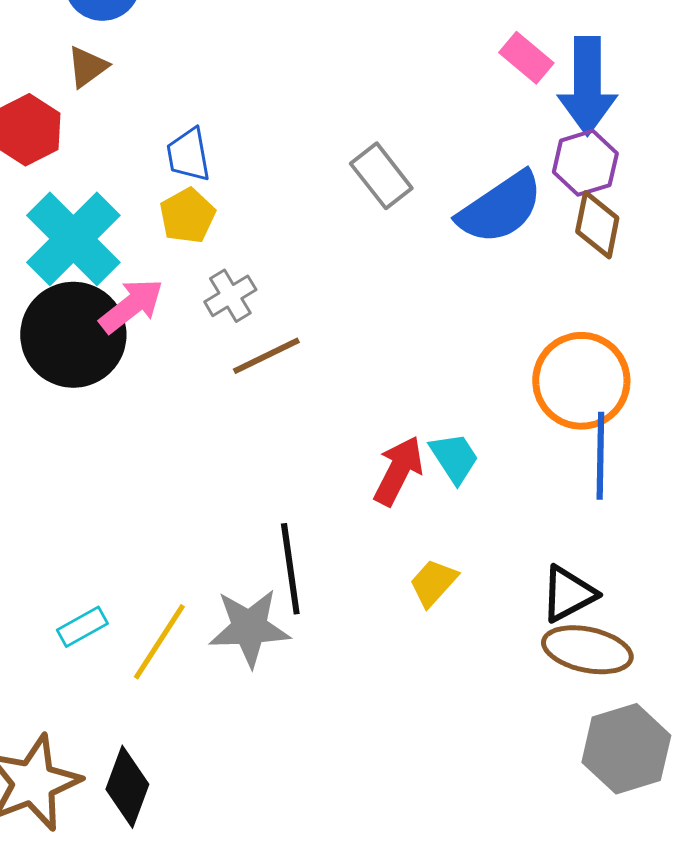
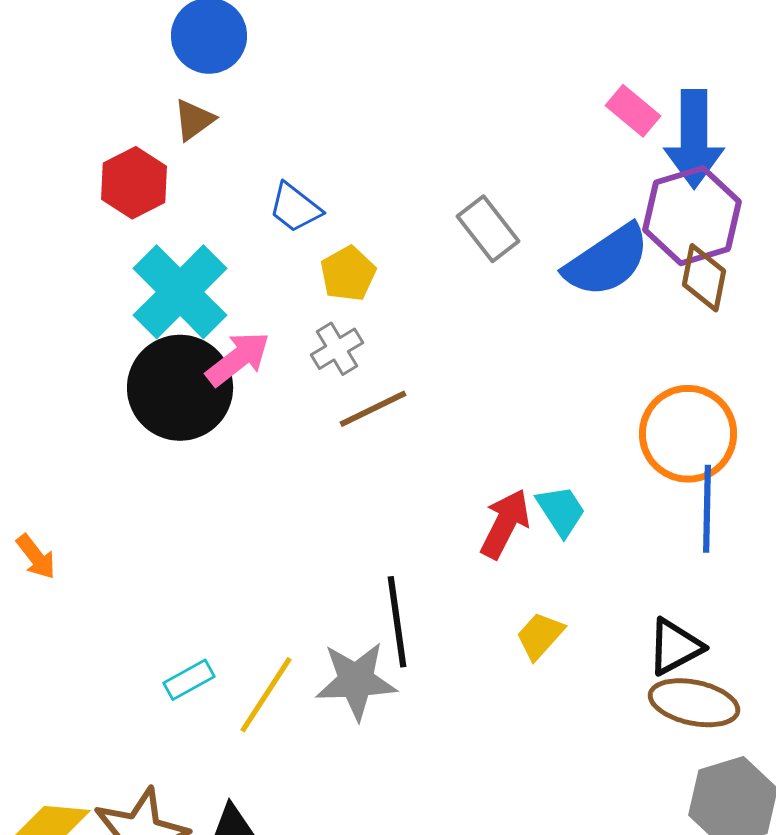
blue trapezoid: (188, 155) -> (295, 208), turned -42
purple hexagon: (585, 163) -> (692, 216), size x1.5
yellow pentagon: (187, 216) -> (348, 274), moved

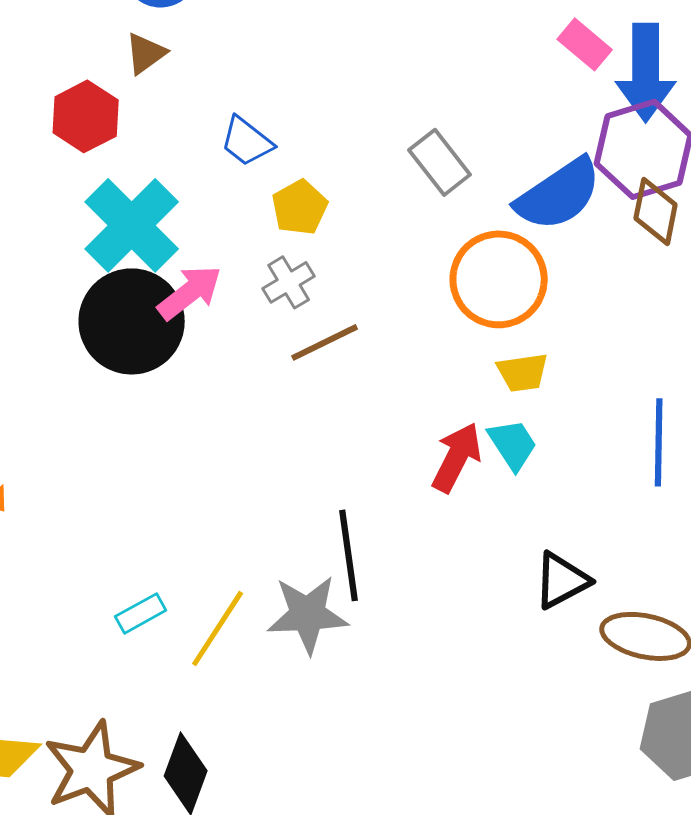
orange circle: (688, 434) -> (499, 279), moved
yellow trapezoid: (540, 636) -> (523, 372), moved, turned -140
black triangle: (675, 647) -> (562, 580), moved

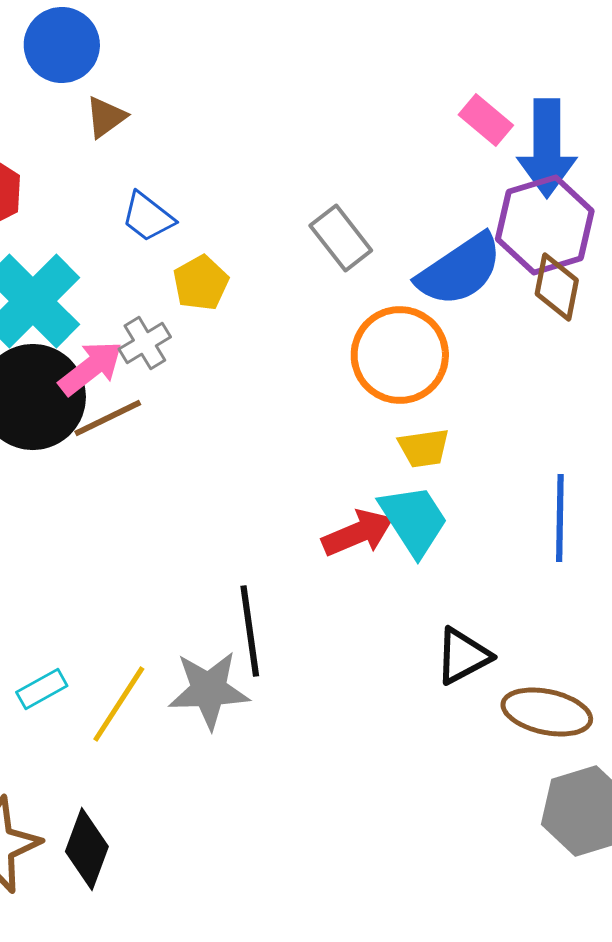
brown triangle: (146, 53) -> (106, 117), moved
gray cross: (289, 282) -> (145, 343), moved
brown line: (325, 342) -> (108, 418), moved
cyan trapezoid: (513, 444) -> (414, 520), size x1.4
red arrow: (457, 457) -> (358, 533), turned 40

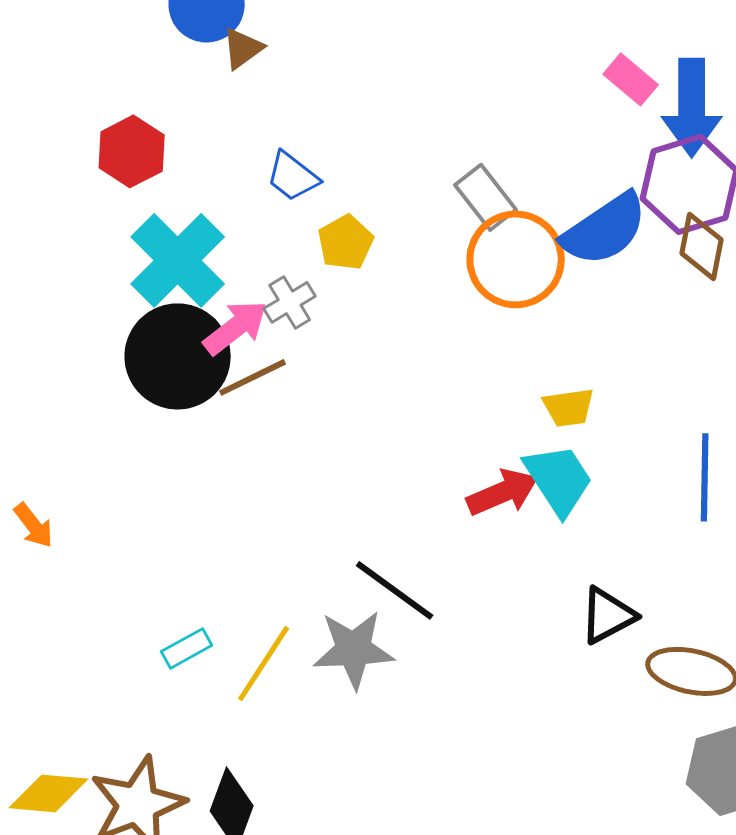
brown triangle: (106, 117) -> (243, 48), moved
orange circle: (400, 355) -> (516, 259), moved
black line: (250, 631) -> (395, 590), turned -46

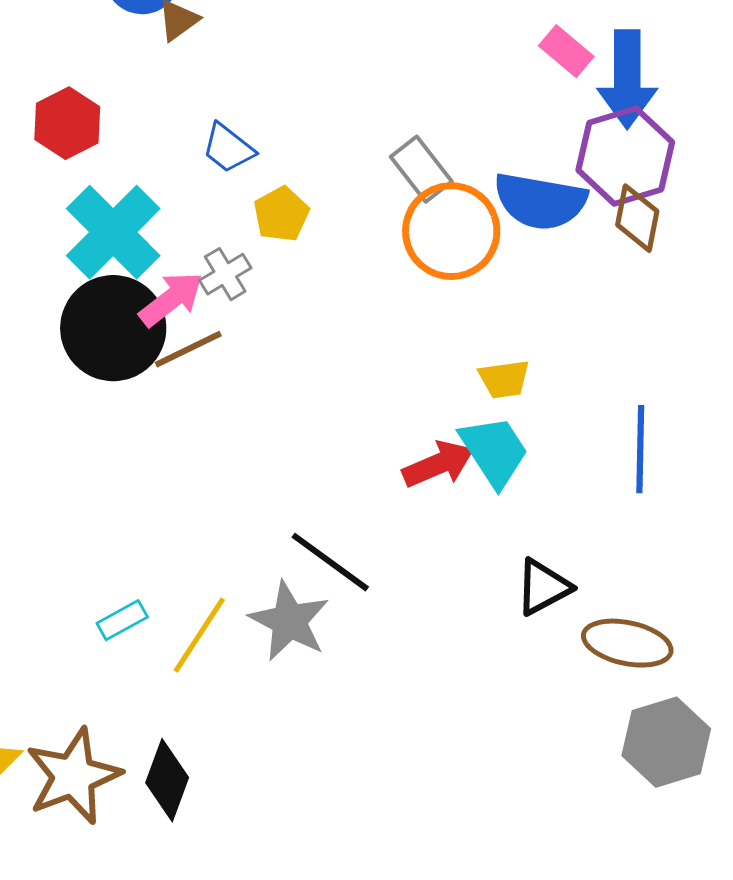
blue semicircle: (605, 229) -> (540, 201), turned 44
gray star: (354, 649) -> (289, 621), turned 30

